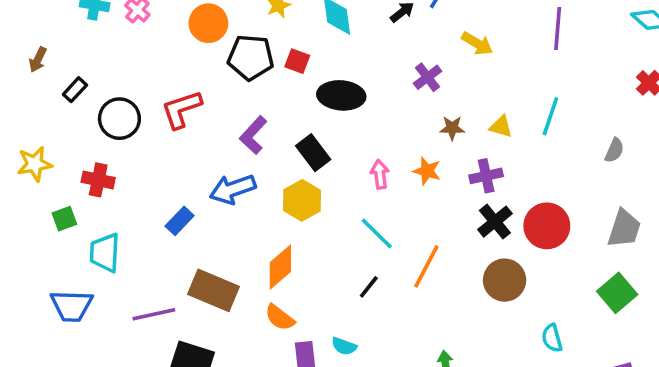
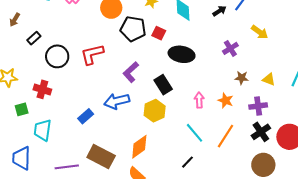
orange line: (426, 266) -> (226, 136), moved
blue trapezoid: (72, 306) -> (22, 158), turned 85

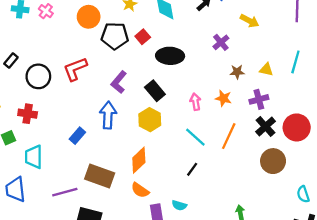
red square: (159, 33) -> (143, 37), turned 32
blue arrow: (117, 101) -> (108, 115), turned 115

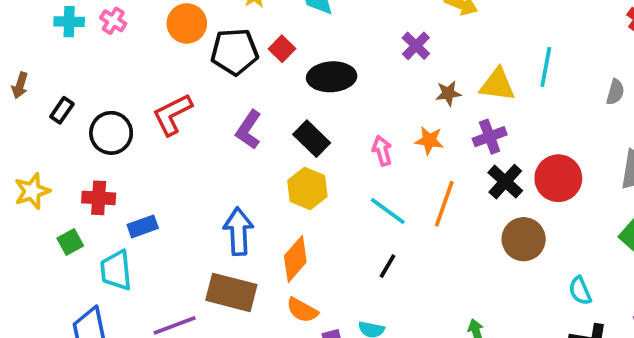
yellow triangle: (266, 70) -> (497, 85), size x1.5
blue arrow: (108, 115) -> (238, 231), moved
blue rectangle: (77, 136) -> (143, 226), moved, turned 35

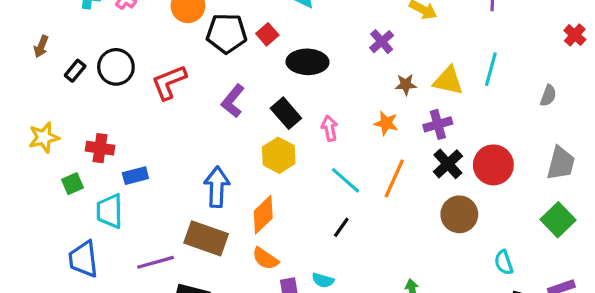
black circle: (111, 133) -> (116, 67), moved
pink arrow: (382, 151) -> (329, 128), moved

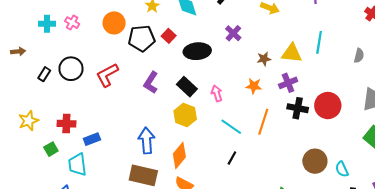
purple cross: (382, 42) -> (233, 33), moved
brown arrow: (41, 46) -> (18, 51), moved, turned -112
black cross: (448, 164) -> (298, 108), turned -30
brown circle: (459, 214) -> (315, 161), moved

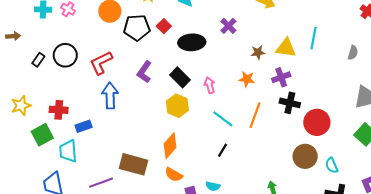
red circle: (328, 106) -> (317, 122), moved
blue arrow: (147, 141) -> (110, 96), moved
green square: (51, 149) -> (42, 135), size x1.5

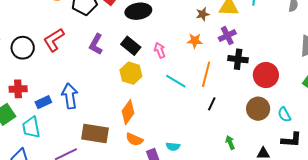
black circle: (65, 55) -> (23, 48), moved
blue arrow: (110, 96) -> (70, 96), moved
black line: (222, 150) -> (212, 104), moved

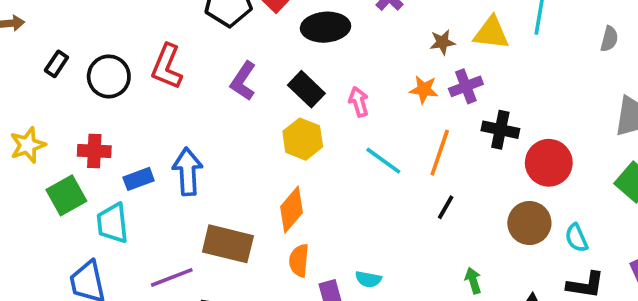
purple cross: (227, 36) -> (466, 86), moved
red L-shape: (54, 40) -> (167, 67), turned -40
orange semicircle: (134, 139) -> (299, 261), turned 66

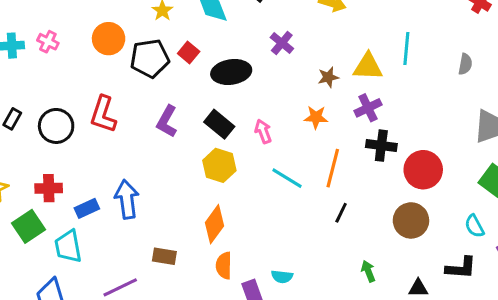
purple cross: (466, 86) -> (368, 108), moved
cyan semicircle: (576, 238) -> (474, 226), moved
brown rectangle: (228, 244) -> (164, 256), size x0.6

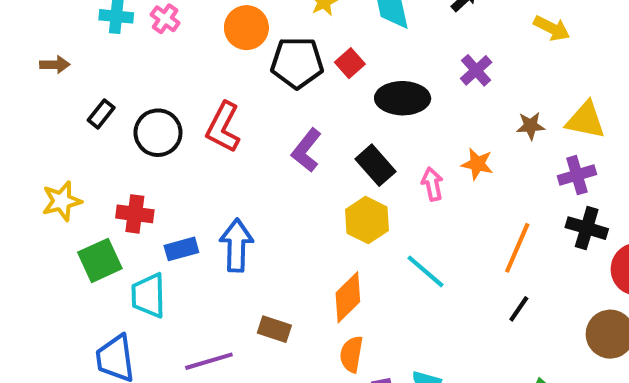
orange star: (316, 117) -> (477, 164), moved
cyan line: (287, 178) -> (425, 271), moved

